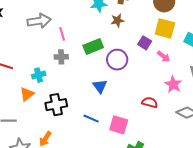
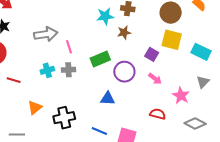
pink arrow: (164, 56) -> (155, 79), moved
cyan cross: (39, 75) -> (47, 70), moved
blue triangle: (100, 86) -> (108, 99), turned -49

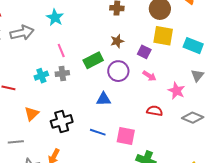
cyan star: (105, 16) -> (55, 18), moved, turned -30
brown star: (124, 32) -> (117, 41), moved
gray arrow: (46, 34) -> (22, 33), moved

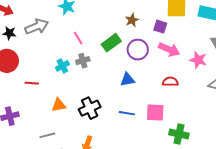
pink arrow: (149, 76) -> (169, 49), size x1.5
red semicircle: (155, 111) -> (170, 82), moved
orange triangle: (32, 114) -> (59, 105), turned 42

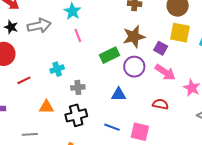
brown star: (132, 20) -> (134, 37), size x1.6
pink line: (78, 38) -> (78, 35), moved
gray cross: (83, 61) -> (78, 87), moved
red line: (32, 83) -> (24, 80), turned -40

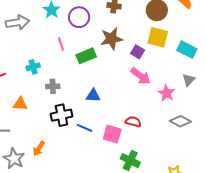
pink line: (78, 35) -> (61, 44), moved
purple circle: (134, 67) -> (79, 17), moved
red semicircle: (160, 104) -> (133, 122), moved
black cross: (76, 115) -> (61, 115), moved

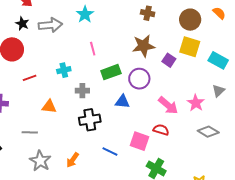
purple circle: (79, 17) -> (139, 79), moved
green rectangle: (86, 56) -> (111, 72), moved
pink arrow: (141, 76) -> (168, 105), moved
blue line: (85, 128) -> (110, 152), moved
orange arrow: (39, 148) -> (73, 160), moved

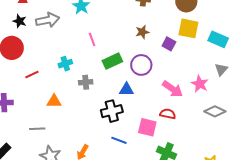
brown star: (143, 46) -> (142, 32), size x0.6
black cross: (90, 120) -> (112, 111), moved

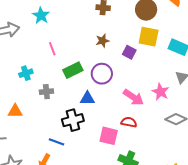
blue line: (119, 140) -> (57, 142), moved

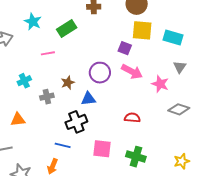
brown star: (102, 41) -> (68, 83), moved
pink line: (52, 49) -> (48, 53), turned -72
green rectangle: (73, 70) -> (67, 28), moved
pink arrow: (133, 97) -> (132, 72), moved
pink square: (109, 136) -> (102, 149), moved

